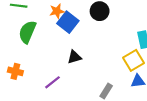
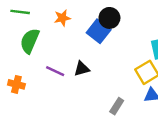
blue square: (68, 22) -> (99, 31), moved
purple line: (53, 82) -> (55, 71), moved, turned 63

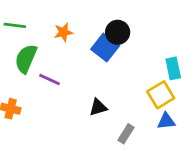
black triangle: (82, 69) -> (98, 107), moved
purple line: (55, 71) -> (50, 80), moved

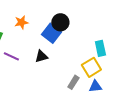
black triangle: (98, 107) -> (41, 56), moved
gray rectangle: (126, 134) -> (73, 82), moved

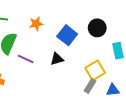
black circle: (60, 22) -> (97, 28), moved
yellow square: (91, 67) -> (95, 70), moved

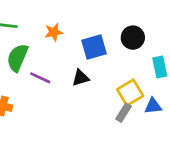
blue square: (67, 35) -> (94, 47), turned 36
blue triangle: (113, 90) -> (153, 106), moved

